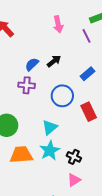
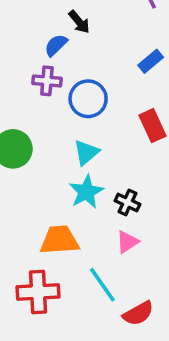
black arrow: (54, 61) -> (79, 22), moved, turned 88
blue circle: (62, 96) -> (88, 99), moved
orange trapezoid: (21, 155) -> (59, 240), moved

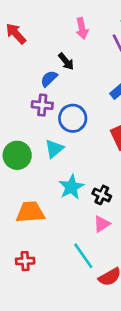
cyan triangle: (86, 152) -> (54, 149), moved
orange trapezoid: (59, 240) -> (30, 212), moved
red cross: (38, 292) -> (25, 261), moved, size x0.6

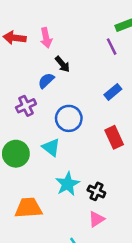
pink arrow: (82, 28) -> (46, 38), moved
red arrow: (16, 34) -> (15, 38), turned -40
purple cross: (42, 105) -> (26, 106), moved, turned -30
cyan triangle: (54, 149) -> (51, 147), turned -42

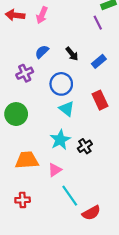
pink arrow: (46, 38) -> (42, 15), turned 35
black arrow: (62, 64) -> (72, 54), moved
cyan triangle: (51, 147) -> (67, 109), moved
black cross: (96, 191) -> (85, 146), turned 32
pink triangle: (96, 219) -> (55, 170), moved

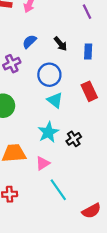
blue rectangle: (99, 61) -> (88, 51), turned -48
red semicircle: (91, 213) -> (91, 211), moved

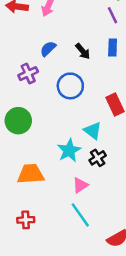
blue rectangle: (88, 51) -> (113, 47), moved
cyan triangle: (55, 100) -> (93, 131), moved
pink triangle: (43, 163) -> (80, 185), moved

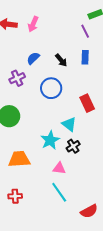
pink triangle: (80, 185) -> (59, 168), turned 40

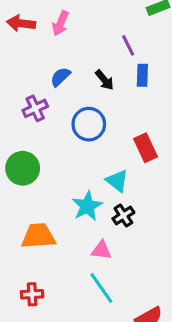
purple line: (85, 31) -> (128, 45), moved

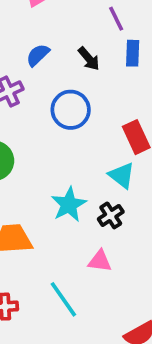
cyan triangle: (117, 181) -> (122, 175), moved
pink triangle: (101, 250) -> (100, 261), moved
cyan line: (101, 288) -> (63, 299), moved

